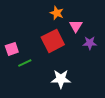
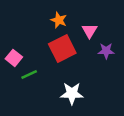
orange star: (57, 13) -> (59, 20), moved
pink square: (12, 49) -> (14, 58), turned -32

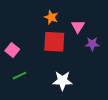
red square: (62, 49) -> (54, 42), turned 30
green line: (29, 75) -> (19, 76), moved

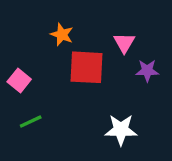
orange star: (51, 17) -> (62, 34), moved
white star: (62, 81) -> (121, 130), moved

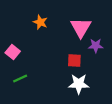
pink triangle: (124, 43) -> (81, 28), size x1.5
red square: (86, 67) -> (74, 60), moved, size x0.6

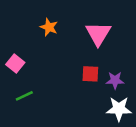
purple star: (96, 46) -> (115, 80), moved
white star: (79, 84) -> (119, 109), moved

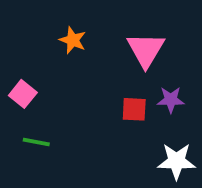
purple star: (115, 80) -> (171, 100), moved
green line: (24, 96) -> (36, 142), turned 36

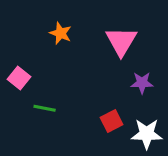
red square: (134, 109) -> (112, 121), moved, turned -30
green line: (36, 142) -> (45, 108), moved

